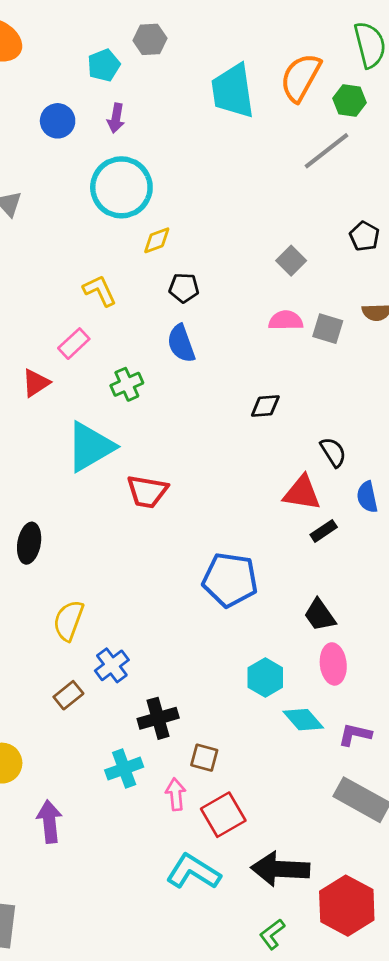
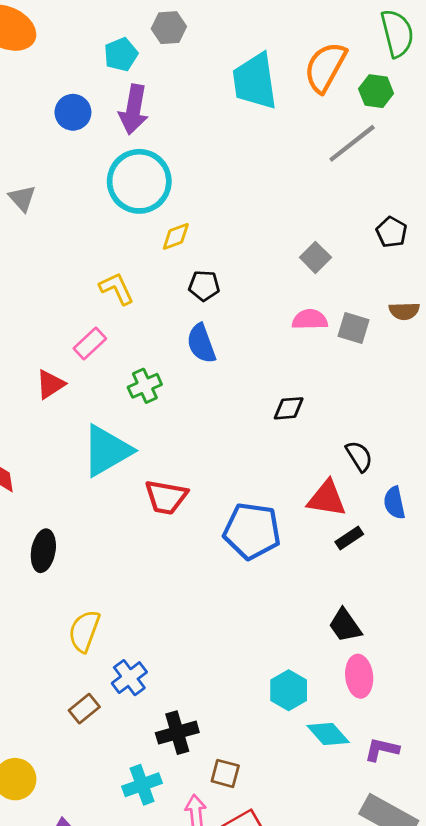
purple arrow: (116, 118) -> (134, 109), size x1.6
blue pentagon: (230, 580) -> (252, 531), moved

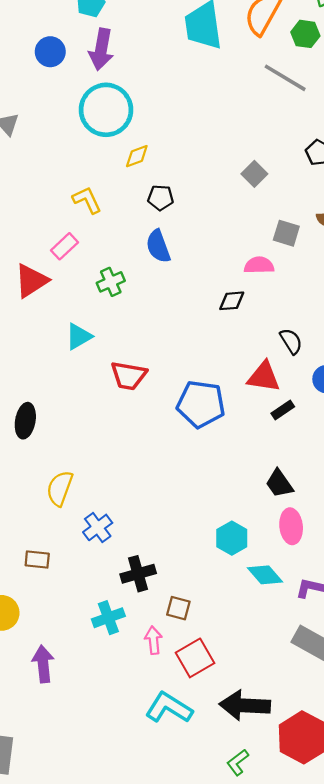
gray line: (352, 143) -> (285, 78), turned 69
pink semicircle: (310, 320) -> (259, 265), moved
red triangle: (50, 384) -> (31, 281), size x1.4
cyan triangle: (107, 451) -> (79, 336), size x0.6
brown rectangle: (84, 709) -> (37, 559), moved, turned 45

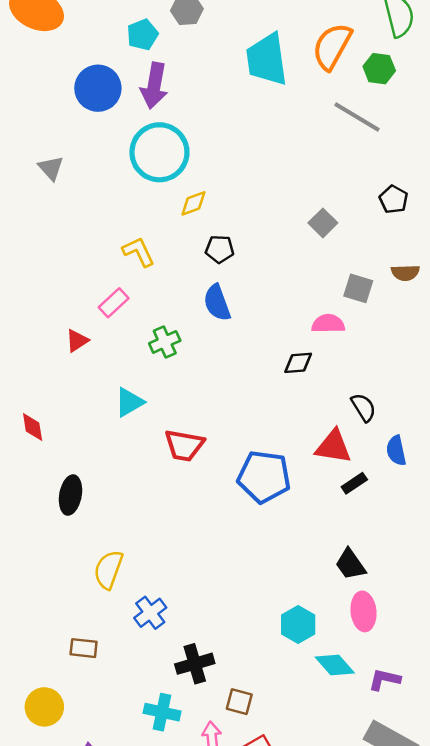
blue circle: (50, 52) -> (98, 88), size x1.4
red triangle: (31, 281) -> (77, 341), size x0.6
cyan cross: (108, 618) -> (162, 712), turned 32

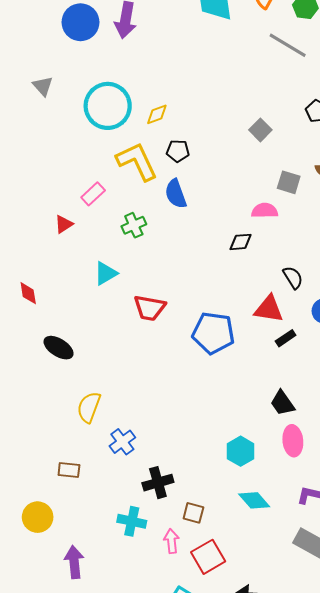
cyan circle: (159, 152) -> (108, 106), moved
yellow L-shape: (139, 252) -> (137, 161), moved, size x1.6
black ellipse: (70, 495) -> (59, 348), turned -68
cyan diamond: (335, 665) -> (254, 500), moved

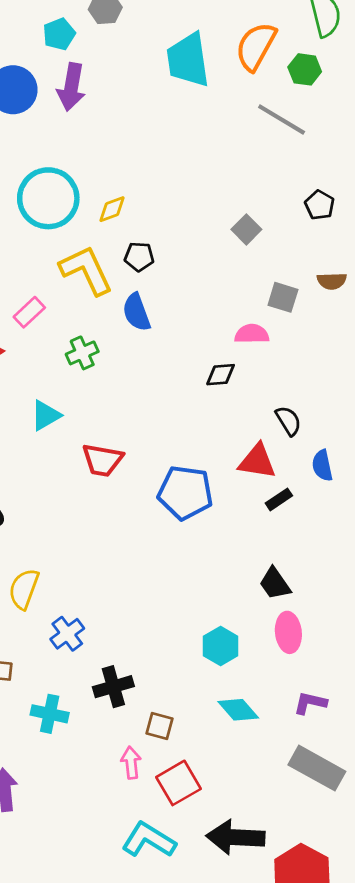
cyan cross: (132, 521) -> (50, 714), moved

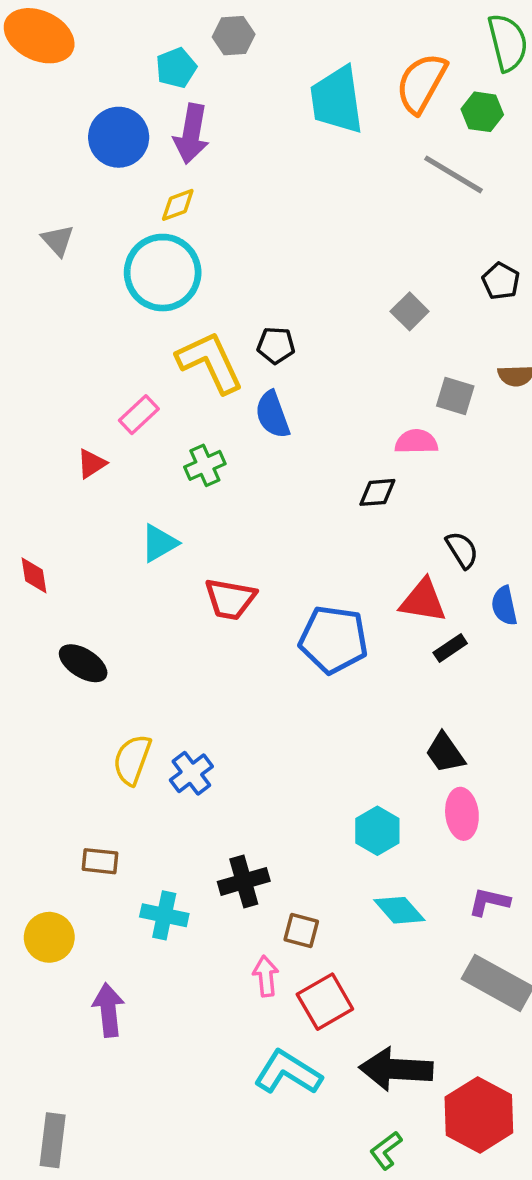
yellow diamond: (112, 209) -> (178, 205), moved
blue cross: (67, 634) -> (191, 773), moved

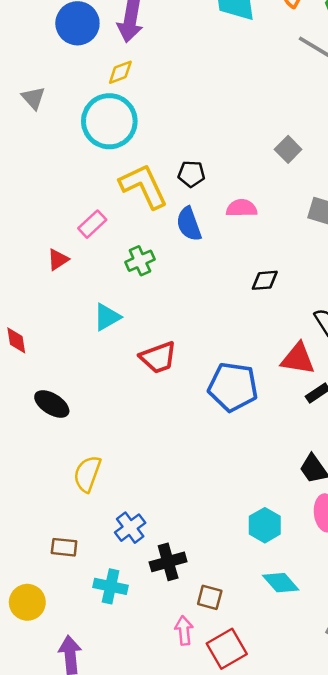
pink semicircle: (416, 442) -> (242, 208), moved
red trapezoid: (230, 599) -> (158, 357), turned -30
blue cross: (191, 773) -> (130, 528), moved

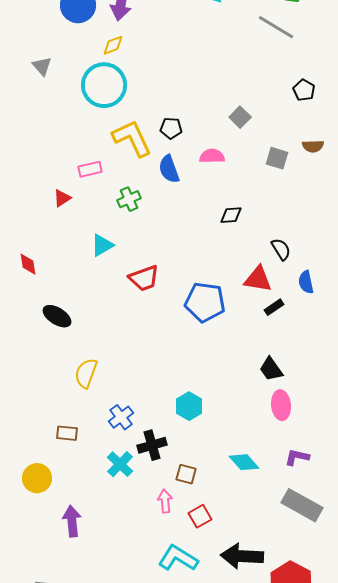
gray square: (288, 149) -> (240, 117), moved
pink rectangle: (92, 224) -> (90, 169), turned 30
cyan hexagon: (265, 525) -> (189, 406), moved
cyan cross: (111, 586) -> (120, 464), moved, turned 32
red square: (227, 649) -> (200, 516), size x0.7

